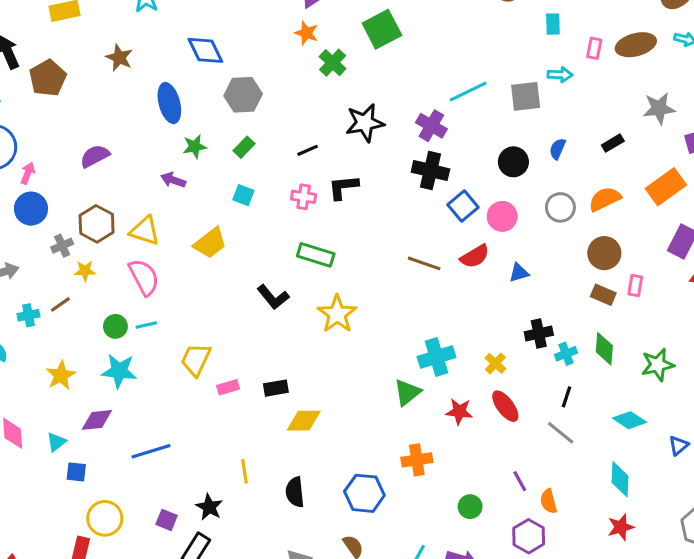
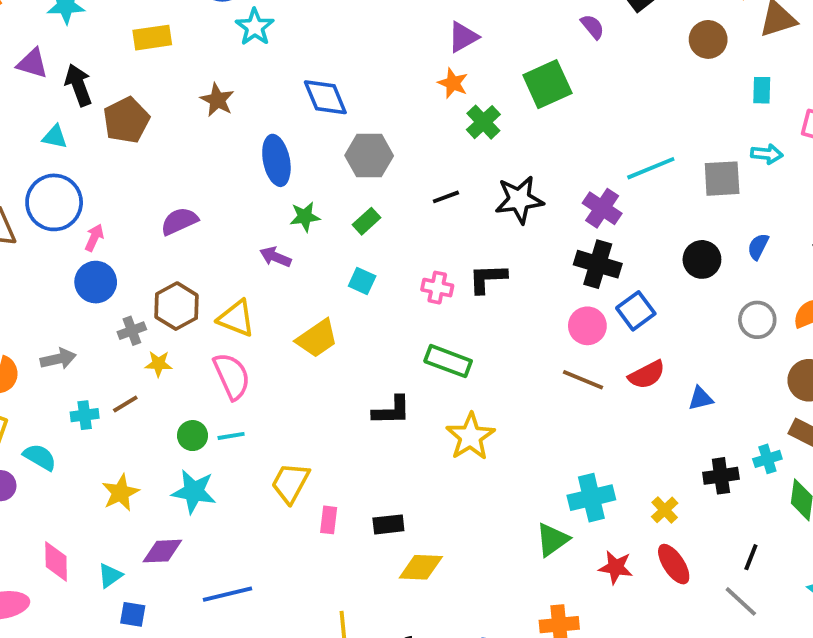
black line: (308, 150) -> (446, 197), moved
pink circle: (502, 216) -> (587, 326), moved
black L-shape: (273, 297) -> (392, 411), turned -56
cyan cross: (566, 354) -> (767, 459), moved
pink rectangle: (228, 387) -> (329, 520), turned -70

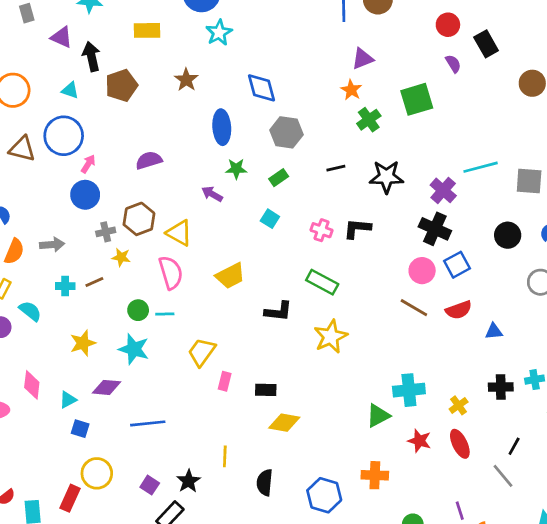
yellow trapezoid: (317, 338) -> (230, 276), moved

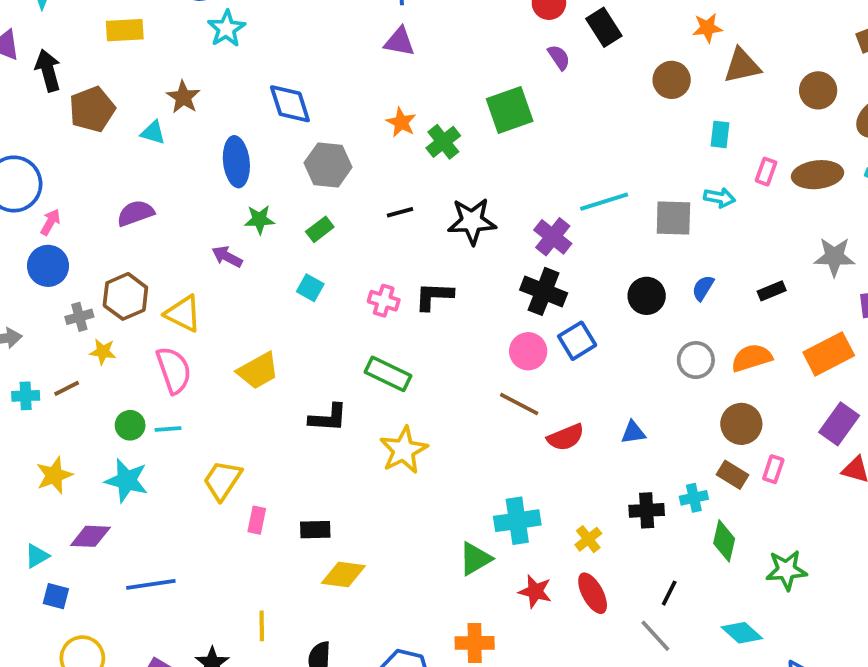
purple triangle: (363, 59) -> (399, 42), moved, turned 35
cyan triangle: (70, 90) -> (153, 132), moved
orange star: (351, 90) -> (401, 122), moved
red semicircle: (459, 310) -> (566, 437), moved

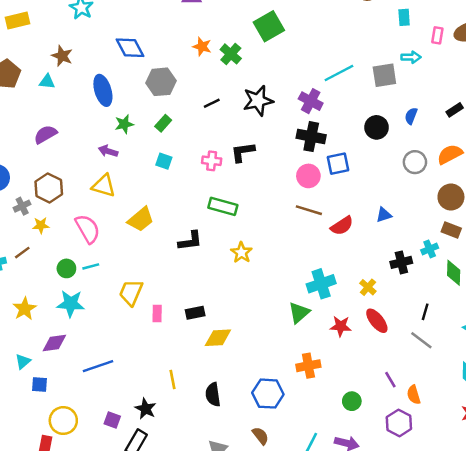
yellow triangle: (183, 314) -> (104, 186), moved
blue square: (577, 341) -> (338, 164), turned 30
yellow star: (404, 450) -> (241, 253), size x0.7

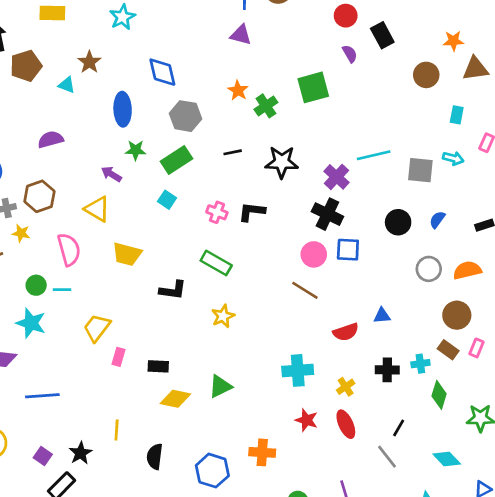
green rectangle: (163, 123) -> (177, 160), size x1.6
yellow trapezoid: (141, 219) -> (127, 254), turned 40
red semicircle: (342, 226) -> (346, 332), moved
green triangle: (299, 313) -> (220, 386), moved

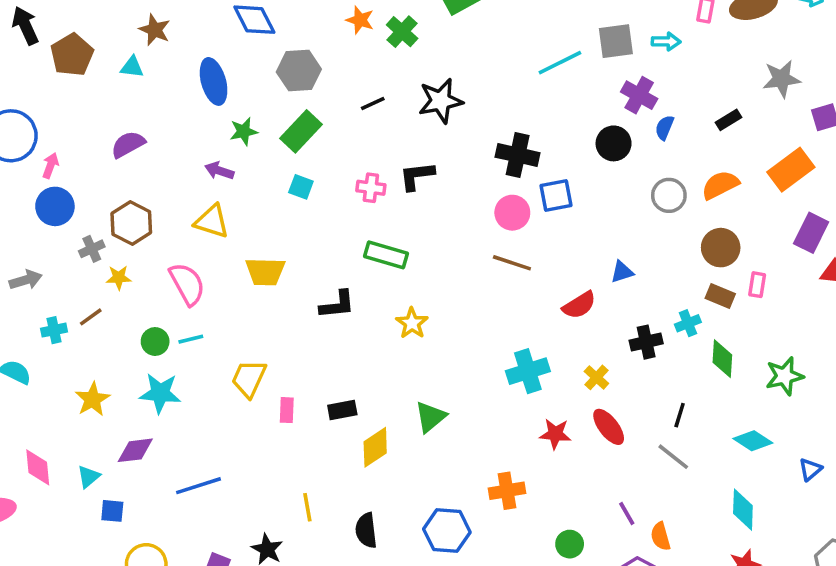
gray square: (420, 170) -> (616, 41), moved
purple cross: (337, 177) -> (639, 95), moved
yellow diamond: (175, 399) -> (375, 447), turned -32

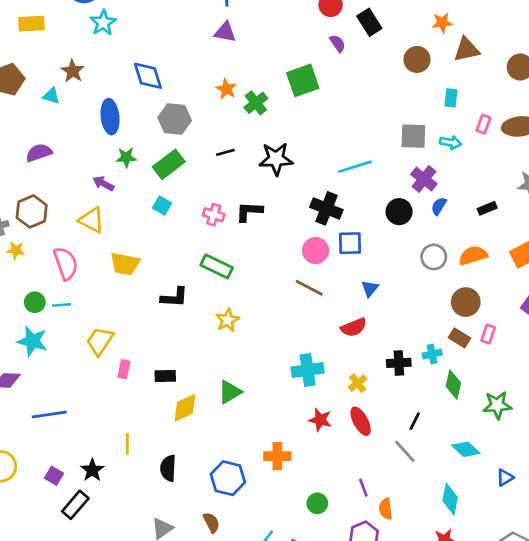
cyan line: (560, 63) -> (355, 167), moved
blue triangle: (622, 272) -> (370, 288), moved, turned -42

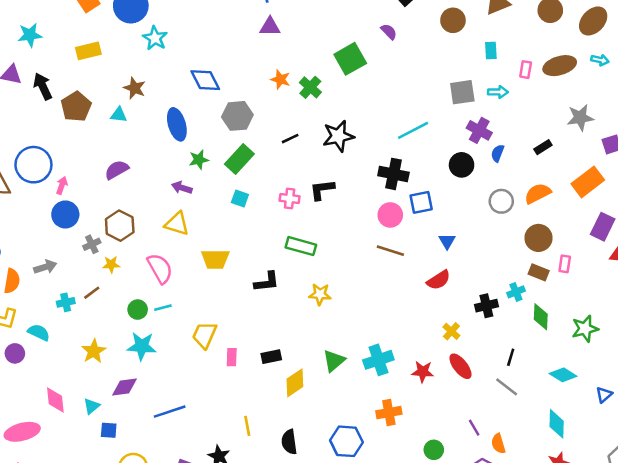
purple semicircle: (338, 43) -> (389, 32), moved
yellow star: (227, 320) -> (320, 294), turned -30
cyan cross: (308, 370) -> (378, 360), moved

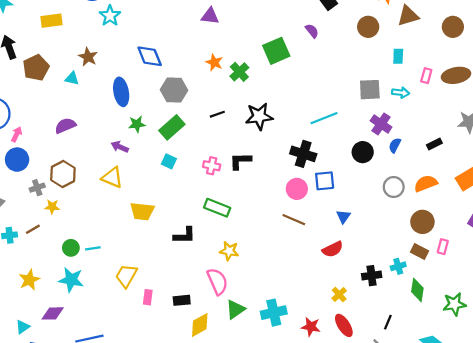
pink semicircle: (160, 268) -> (217, 281), moved

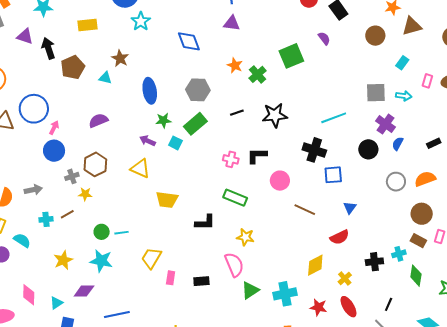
blue diamond: (150, 56) -> (189, 41), moved
cyan rectangle: (398, 56) -> (402, 63), turned 32
cyan square: (169, 161) -> (175, 143), moved
pink circle: (297, 189) -> (280, 181), moved
yellow diamond: (200, 325) -> (315, 265), moved

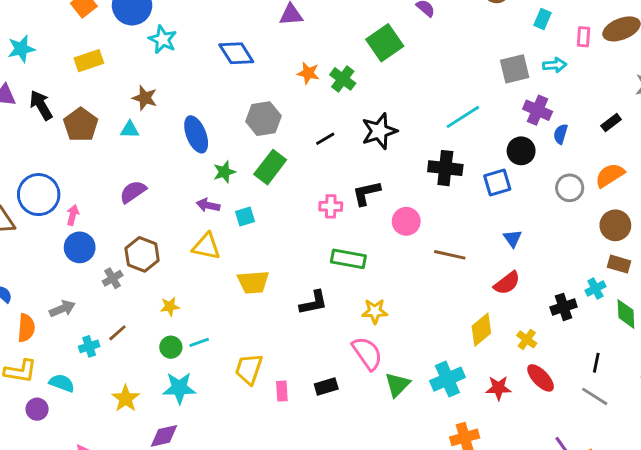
cyan square: (175, 143) -> (245, 217), moved, turned -32
blue square: (333, 175) -> (497, 183), moved
yellow star: (85, 194) -> (170, 306), moved

